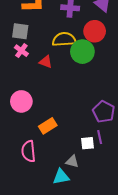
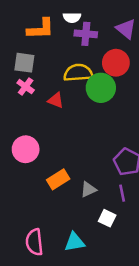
white square: (87, 143) -> (107, 218), moved, turned 32
pink semicircle: (28, 151) -> (34, 242), moved
gray triangle: (72, 161) -> (88, 189), moved, turned -40

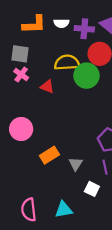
white semicircle: (72, 18) -> (61, 23), moved
purple cross: (86, 34) -> (84, 29), moved
gray triangle: (88, 189) -> (76, 164), turned -32

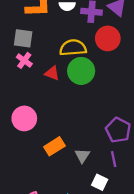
green circle: (86, 76) -> (81, 71), moved

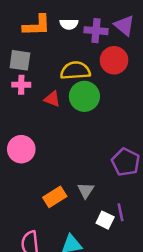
pink cross: (24, 60) -> (21, 85), turned -35
orange rectangle: (54, 146) -> (55, 197), moved
purple line: (114, 159) -> (120, 212), moved

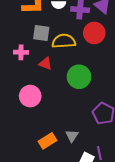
gray square: (20, 60) -> (41, 33), moved
green circle: (84, 96) -> (79, 77), moved
pink circle: (21, 149) -> (30, 96), moved

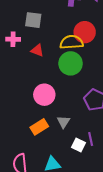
red circle: (94, 33) -> (85, 32), moved
yellow semicircle: (64, 41) -> (72, 42), moved
pink circle: (30, 96) -> (44, 95), moved

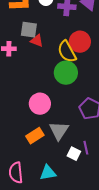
yellow semicircle: (72, 42) -> (67, 52), turned -115
red triangle: (37, 50) -> (37, 41), moved
gray triangle: (63, 122) -> (59, 131), size x1.5

